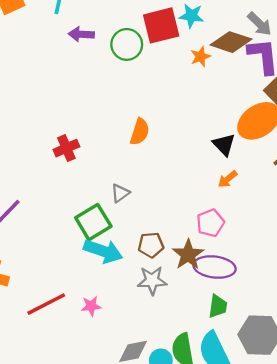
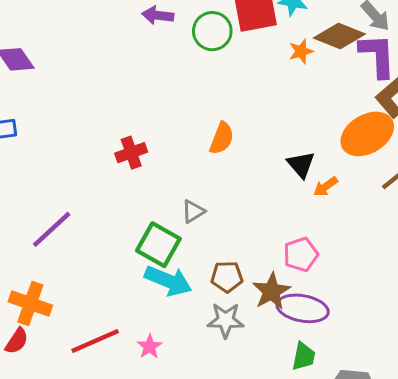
black triangle: (224, 145) -> (301, 165), moved
orange arrow: (228, 179) -> (326, 187), moved
green square: (93, 222) -> (158, 245), turned -33
pink star: (91, 306) -> (150, 347), turned -30

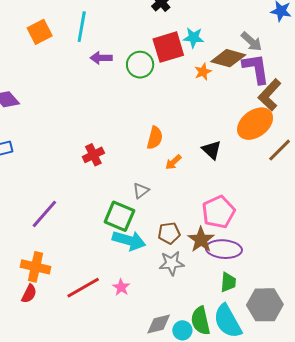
orange arrow: (326, 187) -> (173, 162), moved
pink pentagon: (301, 254) -> (218, 212), size x1.4

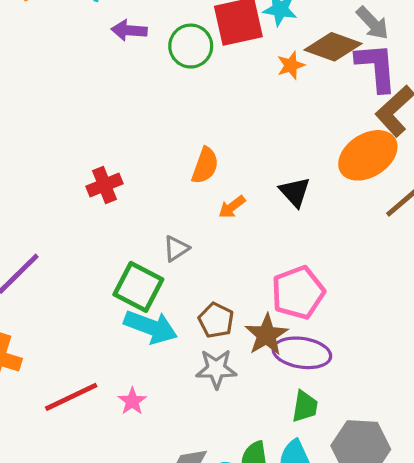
brown pentagon: (169, 233) -> (216, 320), turned 30

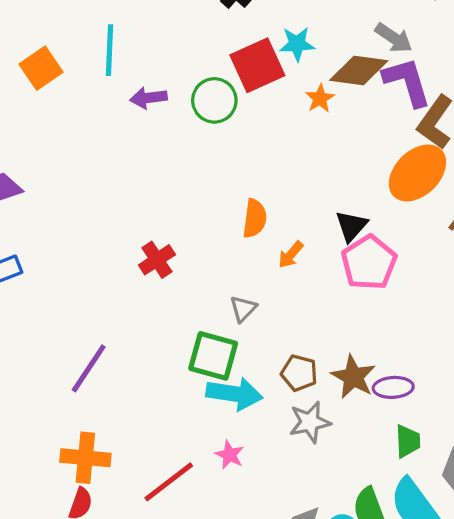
black triangle: (295, 192) -> (351, 226), turned 36
pink pentagon: (298, 293) -> (369, 263), moved
purple ellipse: (302, 353) -> (393, 387), size x0.7
pink star: (132, 401) -> (230, 455), moved

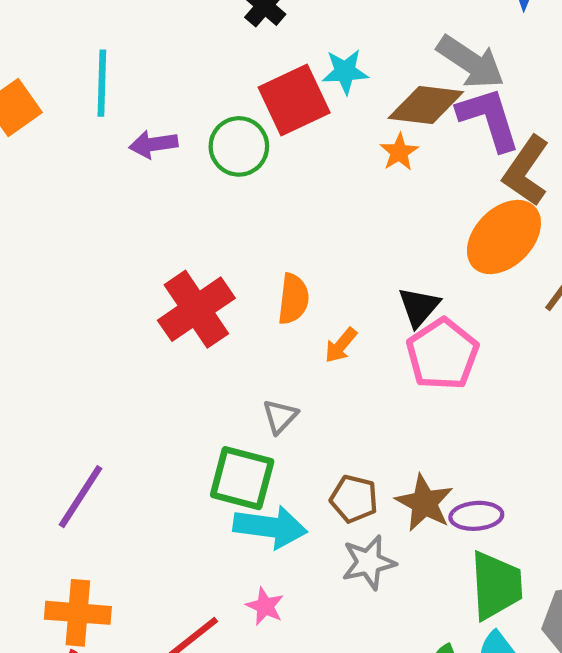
gray arrow: (394, 38) -> (471, 62), size x1.4
orange star: (320, 98) -> (399, 152), moved
red cross: (157, 260) -> (196, 309), moved, size x1.6
green trapezoid: (408, 441) -> (496, 585), size x1.6

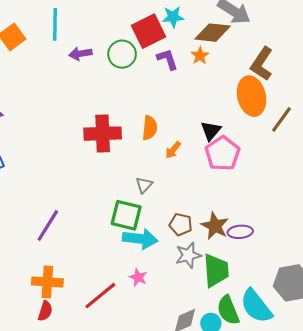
purple L-shape: (489, 119) -> (167, 59), moved, size x0.7
orange ellipse: (504, 237) -> (252, 96), turned -57
red cross: (196, 309) -> (103, 134), turned 33
green trapezoid: (496, 585) -> (216, 270), moved

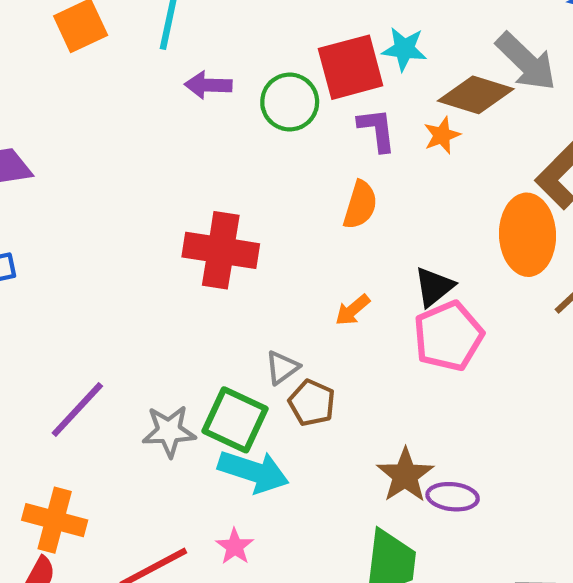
orange semicircle: (150, 128) -> (360, 205), moved
brown pentagon: (181, 224) -> (312, 403), moved
gray star: (188, 255) -> (169, 431), moved

